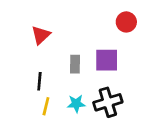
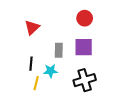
red circle: (126, 22) -> (85, 18), moved
cyan star: (76, 104) -> (51, 71), moved

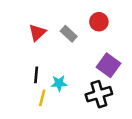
purple square: (84, 47) -> (109, 65), moved, turned 36
gray rectangle: (59, 50) -> (69, 34), moved, turned -48

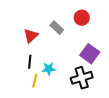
red triangle: (37, 33) -> (31, 36), moved

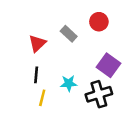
cyan star: (49, 69) -> (69, 83), moved

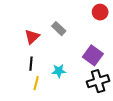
red circle: (99, 22) -> (100, 12), moved
black cross: (99, 94) -> (98, 81), moved

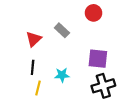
red circle: (100, 12) -> (94, 13), moved
purple square: (93, 55) -> (98, 59), turned -30

